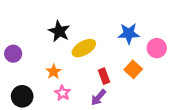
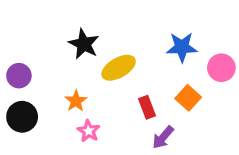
black circle: (22, 96) -> (22, 117), moved
purple arrow: (98, 97) -> (163, 137), moved

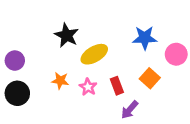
orange star: (76, 101) -> (60, 81), turned -30
pink star: (89, 131) -> (88, 87), moved

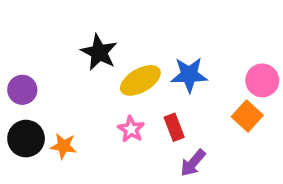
blue star: (145, 38) -> (189, 75), moved
orange square: (150, 78) -> (247, 116), moved
orange star: (60, 81) -> (64, 146), moved

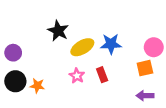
orange square: (247, 116) -> (145, 68), turned 35
purple arrow: (193, 163) -> (145, 96), moved, turned 49

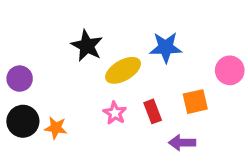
blue star: (111, 44) -> (166, 47), moved
orange square: (145, 68) -> (195, 102), moved
purple arrow: (145, 96) -> (182, 143), moved

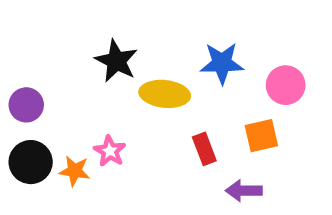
yellow ellipse: (123, 70) -> (165, 94), turned 36
pink circle: (230, 70) -> (286, 85), moved
pink star: (115, 113) -> (110, 151), moved

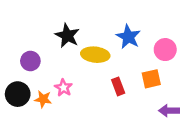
blue star: (222, 63) -> (128, 37), turned 30
purple circle: (26, 105) -> (30, 61), moved
purple arrow: (244, 191) -> (169, 111), moved

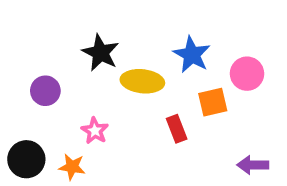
orange square: (151, 79) -> (213, 102), moved
black circle: (18, 94) -> (26, 159), moved
orange star: (43, 99) -> (72, 167), moved

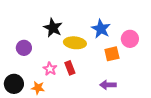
red rectangle: (177, 129) -> (70, 68), moved
purple arrow: (253, 165) -> (108, 85), moved

